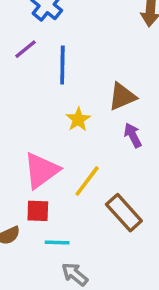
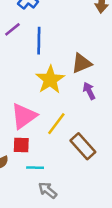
yellow star: (78, 119) -> (50, 80), size x1.6

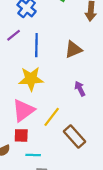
brown triangle: (82, 63) -> (73, 49), moved
yellow star: (50, 80) -> (31, 79), moved, turned 30

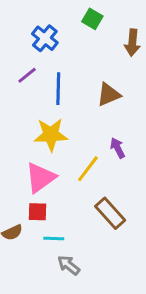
yellow line: (52, 117) -> (88, 169), moved

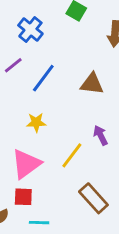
blue line: (58, 89) -> (43, 78), turned 36
brown triangle: (109, 95) -> (92, 84), turned 30
yellow star: (51, 135) -> (36, 122), size x0.6

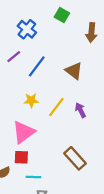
brown triangle: (92, 84) -> (74, 71), turned 30
yellow line: (72, 155) -> (56, 107), moved

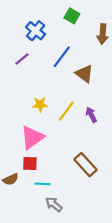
blue line: (37, 66) -> (62, 57), moved

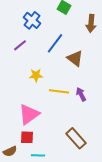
yellow star: (40, 104) -> (36, 75), moved
yellow line: (66, 111) -> (59, 91), turned 60

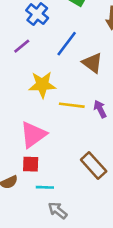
yellow star: (36, 75) -> (42, 85), size x1.5

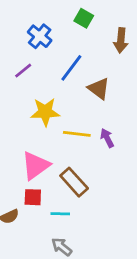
brown rectangle: (94, 165) -> (74, 182), moved
cyan line: (45, 187) -> (60, 214), moved

